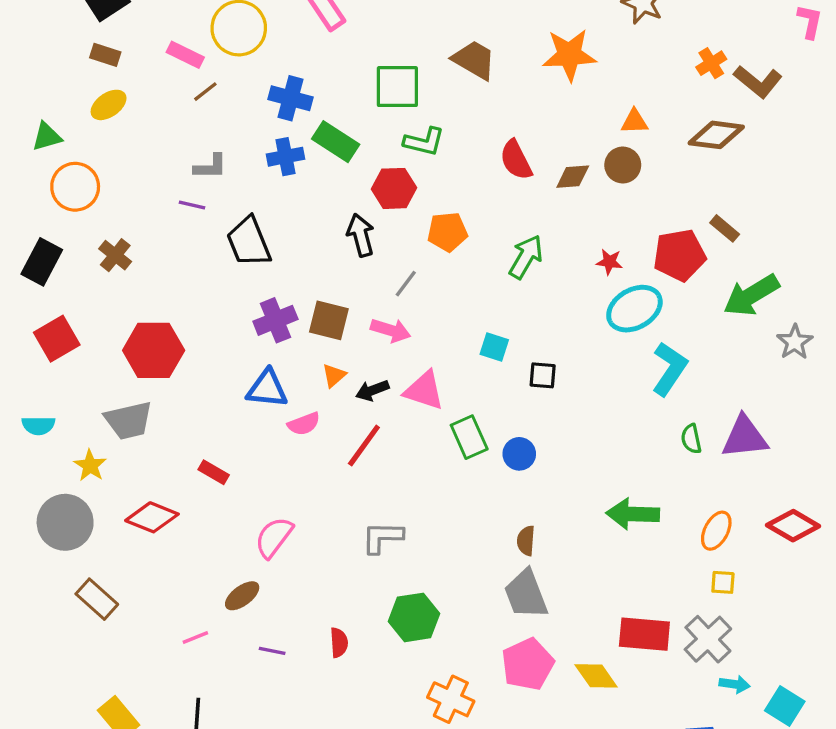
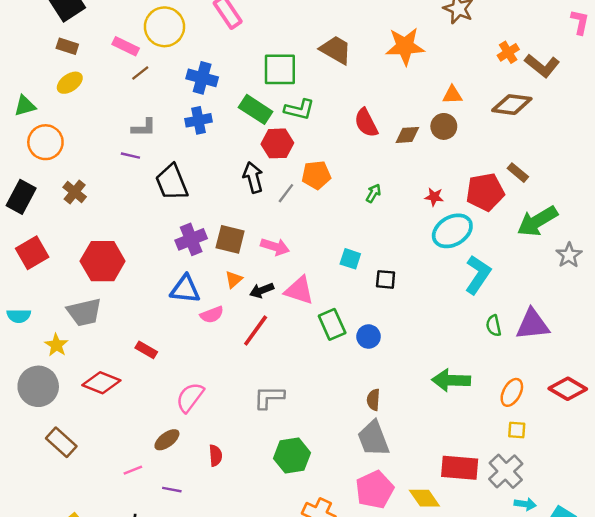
green rectangle: (336, 142) -> (256, 109), moved
green arrow: (526, 257) -> (373, 193), size x0.6
gray line: (406, 284) -> (286, 193), moved
red semicircle: (339, 643) -> (215, 456), moved
purple line: (272, 651) -> (172, 490), moved

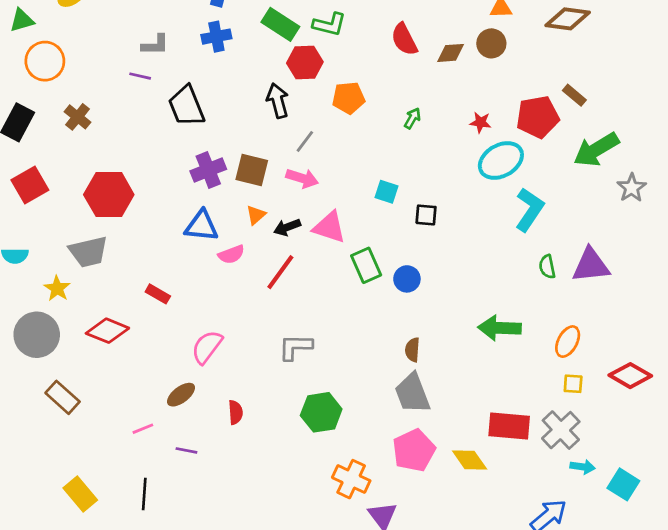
gray line: (286, 193) -> (305, 141), moved
red diamond: (568, 389) -> (630, 376), moved

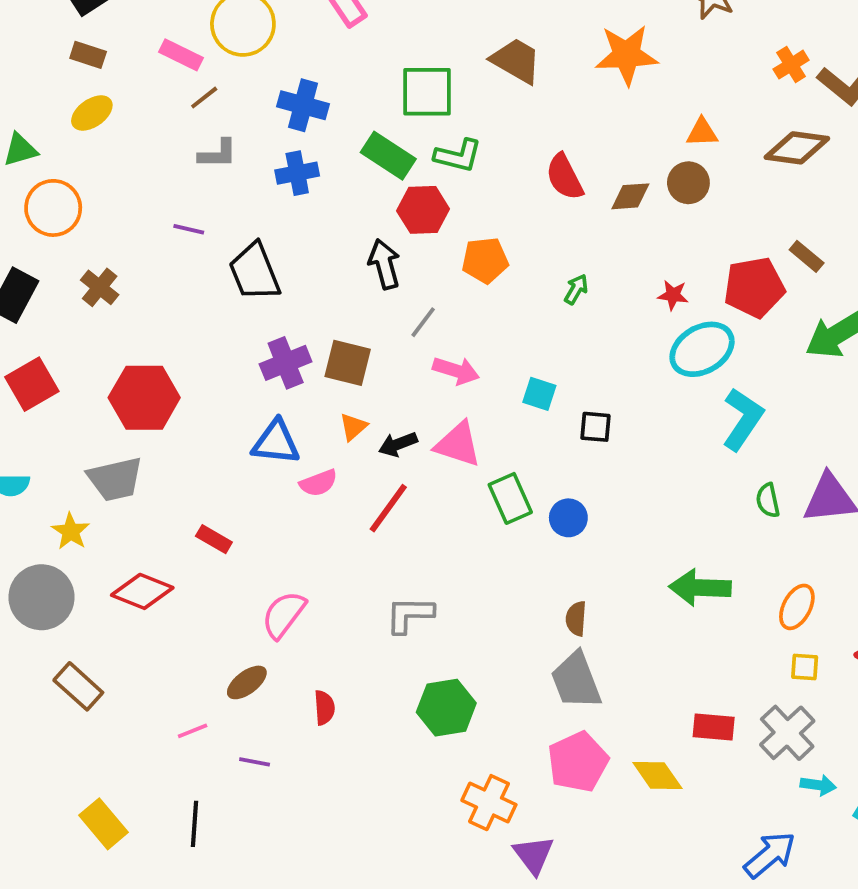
gray L-shape: (155, 45) -> (218, 154), moved
pink arrow: (302, 178) -> (456, 371), moved
red rectangle: (509, 426) -> (714, 727), size x0.7

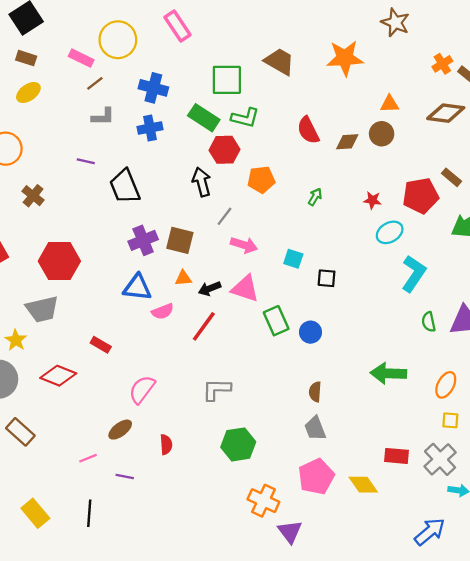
cyan ellipse: (702, 349) -> (390, 232), size x0.7
orange triangle: (353, 427) -> (183, 278), turned 36
gray trapezoid: (576, 681) -> (315, 428), size x0.7

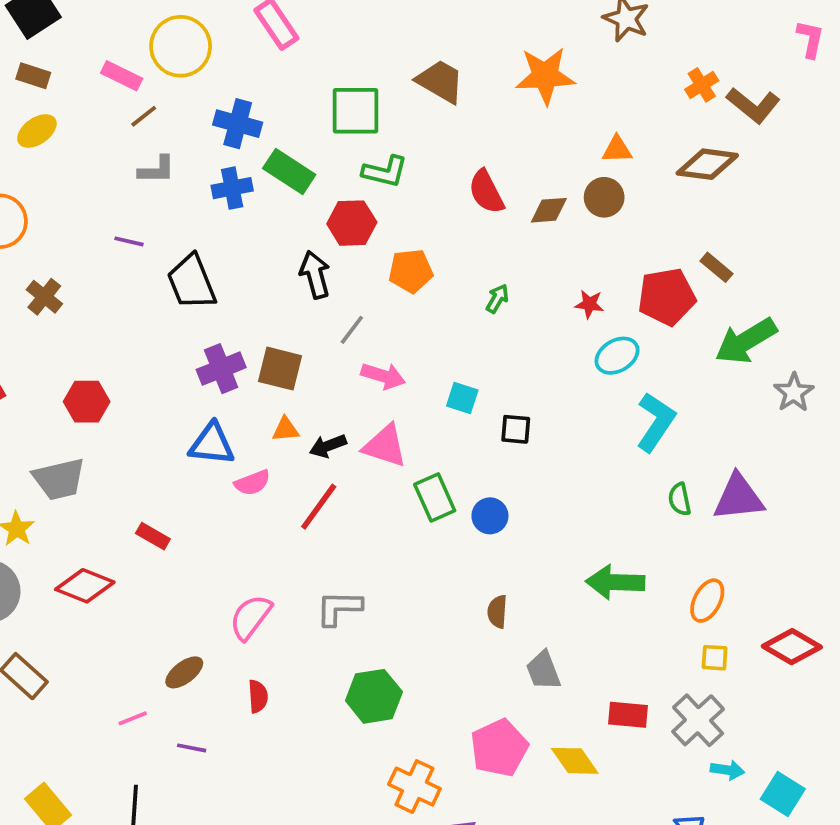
green rectangle: (204, 118) -> (289, 172), moved
red hexagon: (59, 261) -> (87, 402), size x0.7
pink semicircle: (142, 389) -> (251, 617), moved
gray trapezoid: (315, 428) -> (543, 671), moved

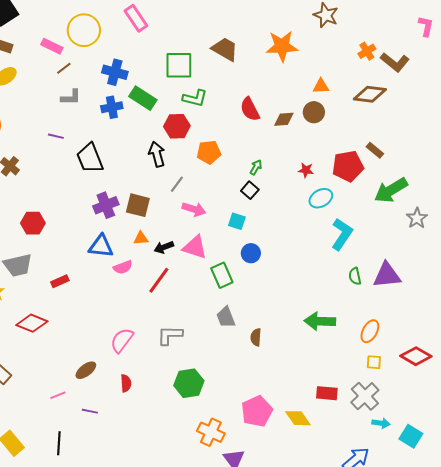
black square: (516, 429) -> (250, 190), moved, turned 36
blue circle: (490, 516) -> (251, 253), moved
red rectangle: (153, 536) -> (60, 281), moved, turned -54
gray trapezoid: (543, 671) -> (226, 317), moved

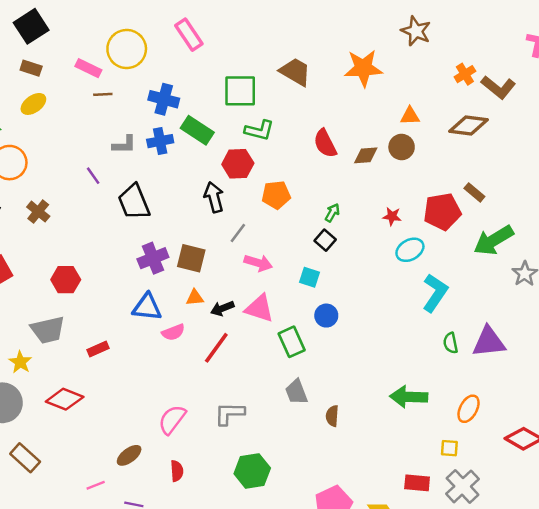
brown line: (64, 68) -> (103, 94), turned 35
gray L-shape: (71, 97) -> (124, 145), moved
purple line: (56, 136) -> (93, 176), turned 42
yellow square: (374, 362) -> (449, 448), moved

